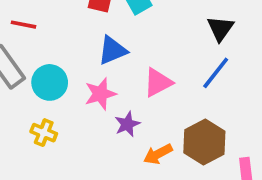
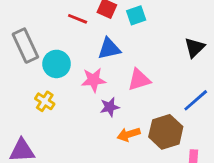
red line: (24, 25) -> (78, 19), moved
blue line: (216, 73) -> (196, 100), moved

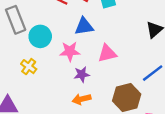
orange arrow: (129, 134) -> (82, 99), moved

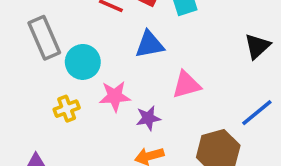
pink star: (70, 51) -> (115, 96), moved
yellow cross: (29, 67) -> (67, 109), turned 35

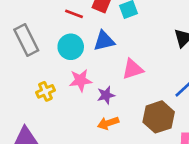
cyan circle: (83, 62) -> (71, 47), moved

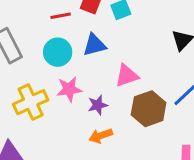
red line: (74, 14) -> (61, 16), turned -30
yellow cross: (45, 91) -> (31, 102), size x1.6
brown hexagon: (159, 117) -> (149, 109), moved

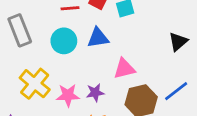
pink star: (69, 89) -> (68, 95), moved
yellow cross: (31, 102) -> (35, 84), turned -32

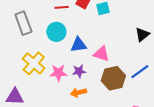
blue triangle: (98, 38) -> (79, 45), moved
pink triangle: (124, 69) -> (101, 54), turned 30

